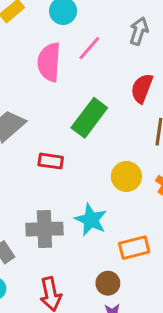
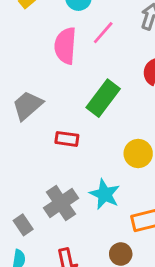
gray cross: (44, 229) -> (61, 203), turned -32

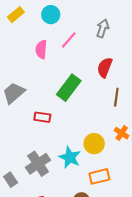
pink semicircle: (65, 46) -> (41, 49), size x0.7
yellow circle: (138, 153) -> (94, 144), moved

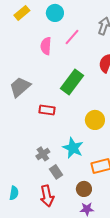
yellow circle: (94, 144) -> (95, 120), moved
gray cross: (38, 164) -> (43, 154), size x0.6
gray rectangle: (11, 180) -> (56, 172), moved

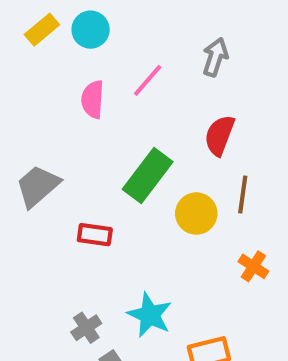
cyan circle: (55, 13) -> (91, 30), moved
yellow circle: (95, 120) -> (196, 214), moved

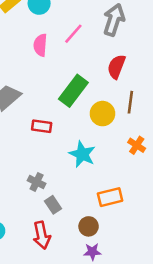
gray arrow: (215, 57) -> (114, 20), size x1.4
cyan star: (150, 315) -> (82, 154), moved
gray cross: (86, 328) -> (37, 182), turned -30

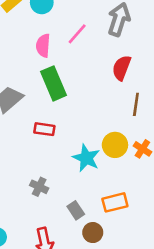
green rectangle: (73, 91) -> (54, 83), moved, turned -60
yellow circle: (102, 114) -> (115, 145), moved
gray rectangle: (53, 205) -> (76, 210), moved

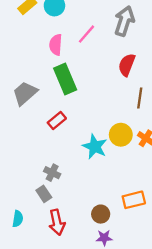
red rectangle: (44, 129) -> (57, 120), turned -48
orange rectangle: (115, 202) -> (134, 200), moved
gray rectangle: (76, 210) -> (44, 194), moved

